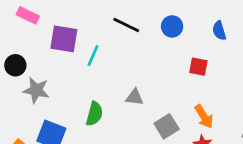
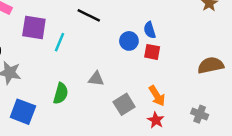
blue circle: (172, 26) -> (129, 41), moved
blue semicircle: (219, 31) -> (150, 30), moved

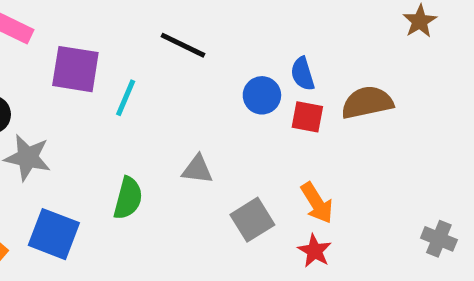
brown semicircle: (211, 65) -> (367, 103), moved
gray cross: (200, 114) -> (439, 239), moved

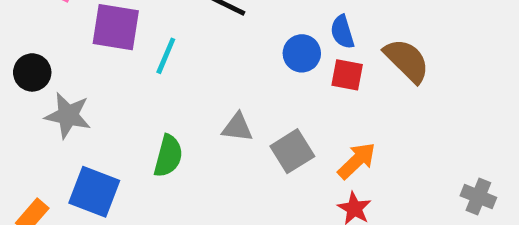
brown semicircle: (367, 103) -> (407, 61), turned 57
orange arrow: (317, 203) -> (357, 161), turned -102
gray square: (252, 220) -> (292, 151), moved

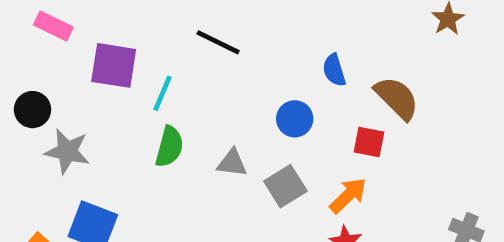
blue circle: (302, 53) -> (295, 119), moved
red square: (347, 75) -> (369, 142), moved
green semicircle: (168, 156) -> (169, 147), moved

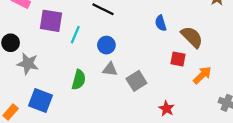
blue circle: (295, 119) -> (106, 45), moved
green semicircle: (169, 147) -> (79, 80), moved
orange arrow: (348, 195) -> (202, 75), moved

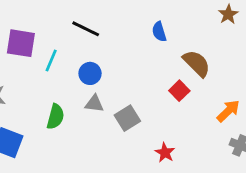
blue semicircle: (161, 23) -> (159, 32), moved
red square: (178, 59) -> (179, 91), turned 35
orange arrow: (202, 75) -> (228, 111), moved

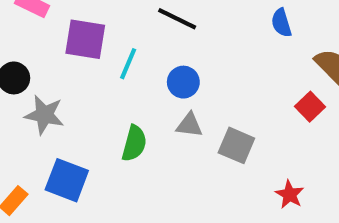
gray square: (127, 118) -> (236, 145), turned -35

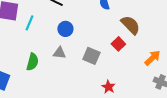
blue circle: (183, 82) -> (65, 29), moved
gray square: (236, 145) -> (91, 56), moved

